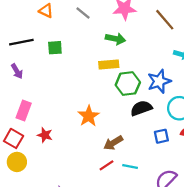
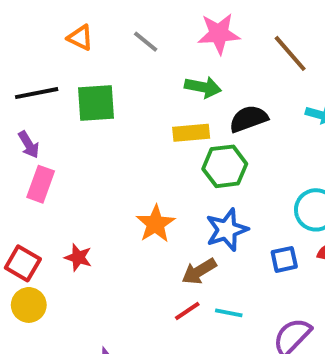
green square: (55, 48) -> (96, 103), size x1.5
blue star: (159, 81) -> (227, 230), moved
black semicircle: (141, 108) -> (249, 119), moved
pink rectangle: (24, 110) -> (41, 184), moved

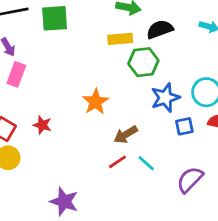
blue star: (227, 230) -> (165, 98), moved
cyan line: (229, 313) -> (146, 163), turned 30

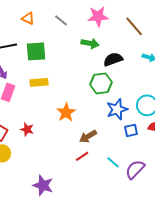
yellow rectangle: (120, 39) -> (39, 82), moved
cyan line: (146, 163) -> (113, 162), moved

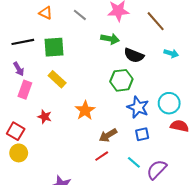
black semicircle: (113, 59) -> (134, 55), turned -138
yellow rectangle: (39, 82) -> (57, 79), turned 48
blue star: (117, 109) -> (138, 107), turned -30
red star: (27, 129) -> (45, 117), moved
blue square: (131, 130) -> (142, 134), moved

